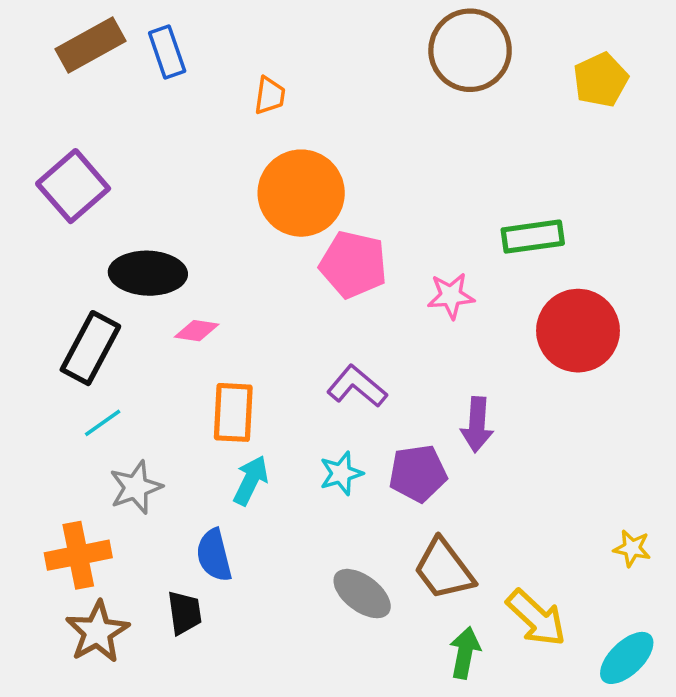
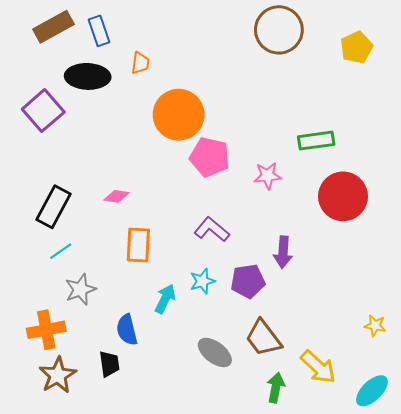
orange trapezoid: (270, 96) -> (140, 63), moved
black ellipse: (148, 273) -> (88, 76), moved
cyan arrow: (251, 480) -> (165, 299), moved

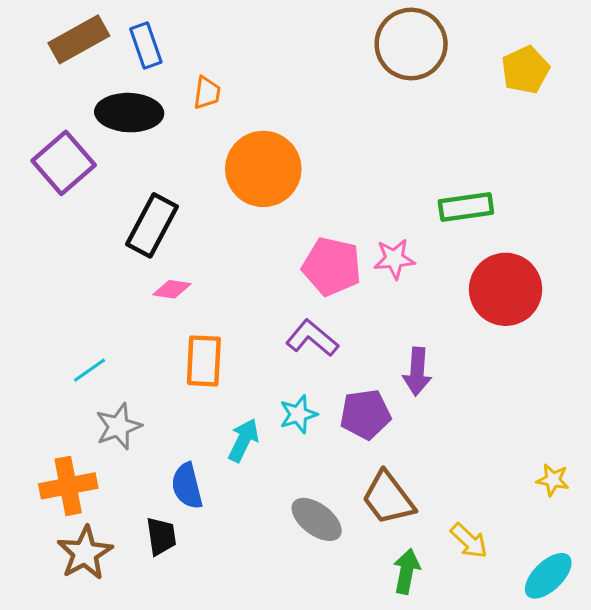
pink pentagon: (210, 157) -> (332, 266), moved
black rectangle: (54, 207) -> (152, 225), moved
yellow arrow: (318, 367) -> (469, 541), size x0.7

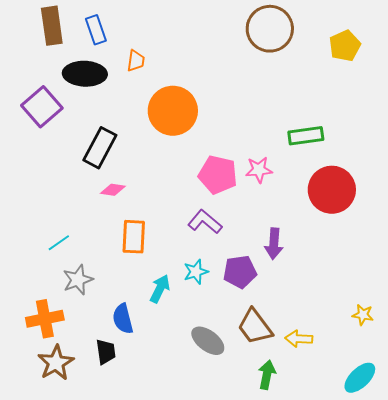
brown rectangle: (79, 39) -> (52, 26), turned -69
yellow arrow: (469, 541) -> (299, 339), moved, turned 140

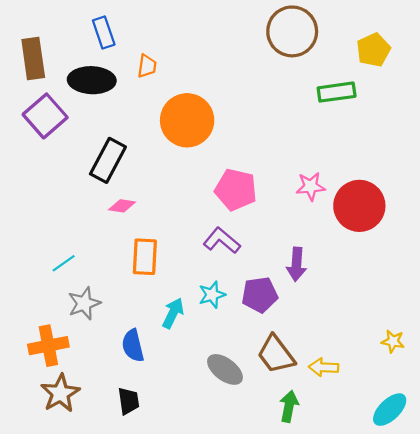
brown rectangle: (52, 26) -> (33, 59), moved
green rectangle: (306, 136) -> (337, 92), moved
pink star: (259, 170) -> (311, 186), moved
black trapezoid: (106, 352) -> (129, 401), moved

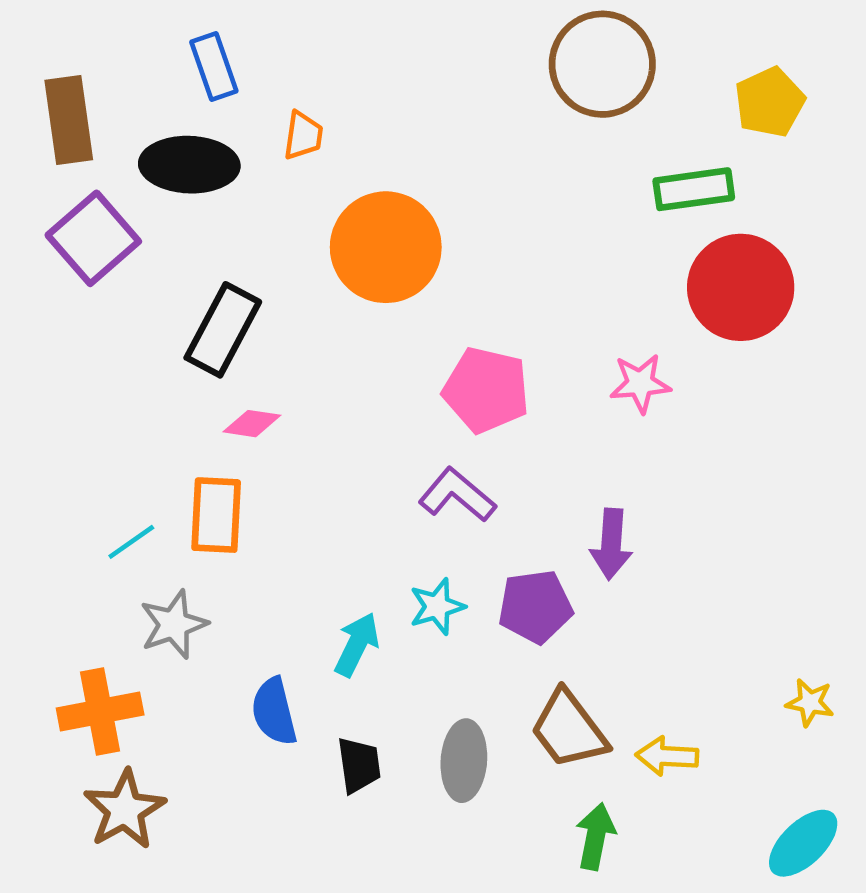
red circle: (359, 206) -> (741, 287), moved
orange rectangle: (145, 257) -> (216, 515), moved
gray ellipse: (225, 369) -> (464, 761), turned 57
black trapezoid: (129, 401) -> (359, 765), moved

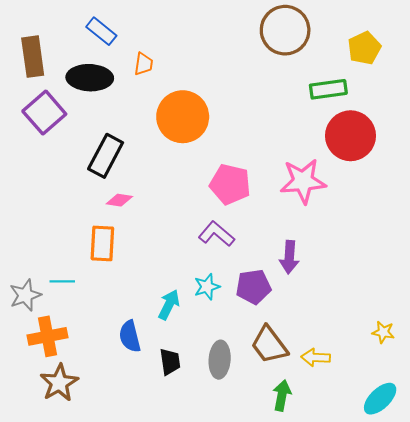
blue rectangle: (214, 66) -> (101, 31), turned -32
pink star: (640, 383) -> (303, 181), size x1.6
cyan line: (131, 542) -> (62, 281), moved, turned 35
gray star: (174, 624) -> (25, 295), moved

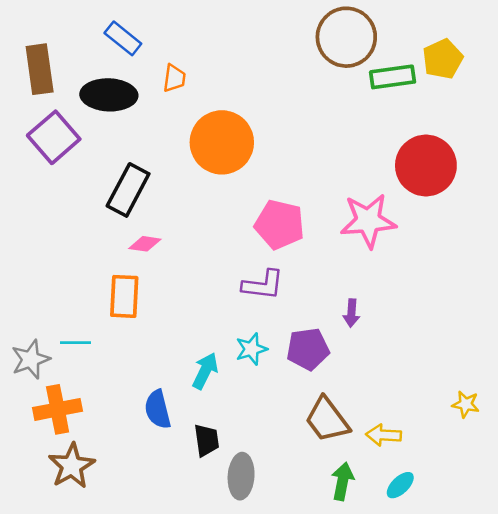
green rectangle: (328, 89) -> (393, 77), moved
purple L-shape: (216, 234) -> (263, 285), turned 147
purple arrow: (289, 257) -> (351, 313), size x0.7
gray ellipse: (220, 360) -> (241, 476), moved
cyan ellipse: (380, 399) -> (400, 485), moved, size x0.7

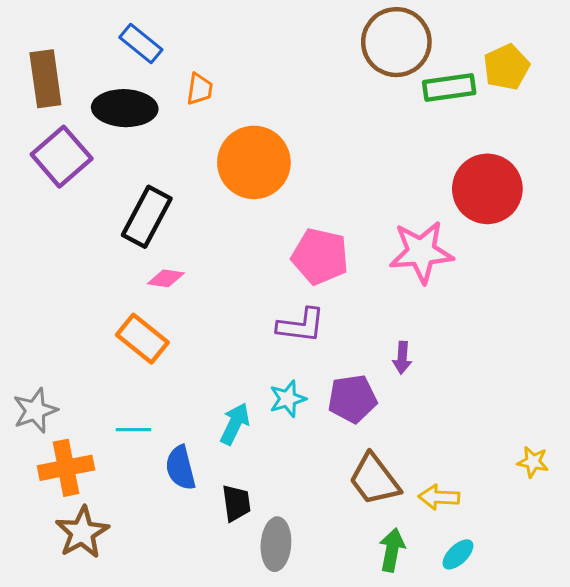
orange rectangle: (124, 296) -> (142, 339), turned -54
cyan line: (75, 343) -> (134, 430), moved

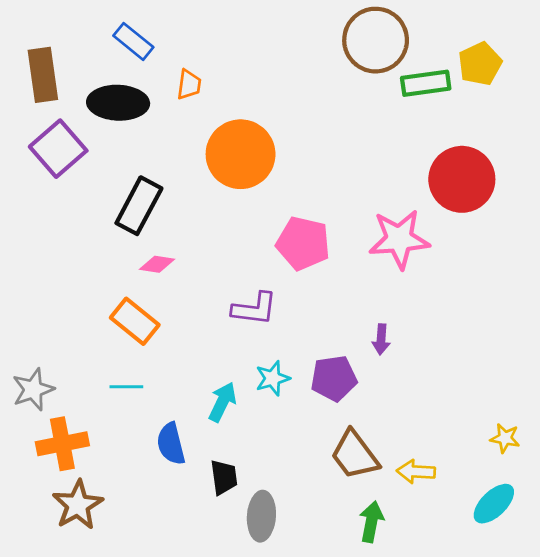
purple L-shape: (301, 325) -> (254, 309), moved
cyan line: (134, 430) -> (126, 387), moved
cyan ellipse: (458, 554) -> (494, 504), moved, size x1.4

